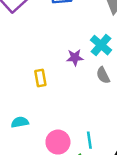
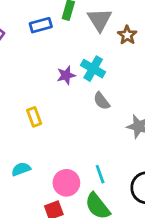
purple star: (75, 58) -> (66, 75), moved

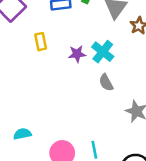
yellow rectangle: (34, 117) -> (41, 42), moved

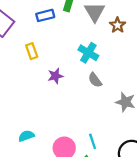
purple star: (77, 54) -> (55, 76), moved

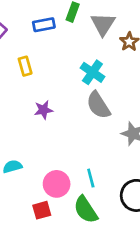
purple star: (55, 76) -> (43, 110), moved
gray semicircle: (95, 80) -> (98, 105), size x1.5

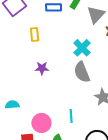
cyan line: (91, 178) -> (71, 116), moved

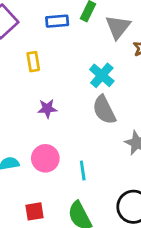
cyan line: (71, 116) -> (83, 170), moved
pink circle: (41, 123) -> (45, 158), moved

